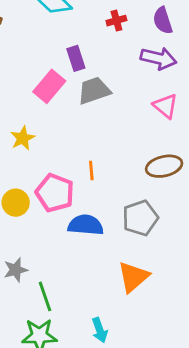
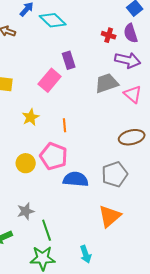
red cross: (116, 21) -> (109, 35), moved, turned 32
gray trapezoid: (94, 91) -> (107, 83), moved
orange line: (91, 170) -> (65, 125), moved

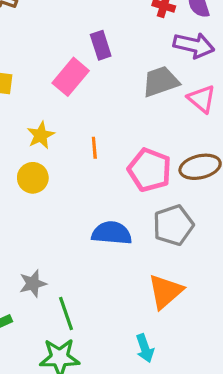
pink pentagon: (54, 156) -> (150, 170), moved
yellow circle: (26, 163) -> (33, 178), moved
cyan arrow: (86, 254) -> (145, 348), moved

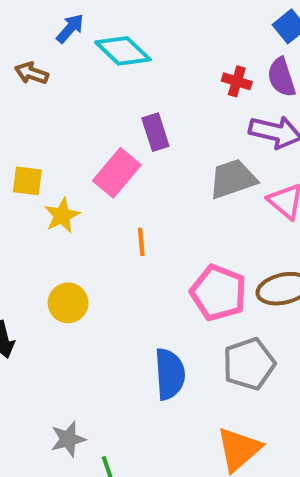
yellow star: (41, 135) -> (62, 215), moved
orange line: (94, 148) -> (141, 242), moved
blue semicircle: (112, 233) -> (170, 374), turned 81

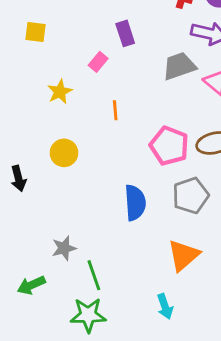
pink rectangle: (117, 173) -> (98, 62), size x0.6
yellow square: (27, 181) -> (36, 32), moved

